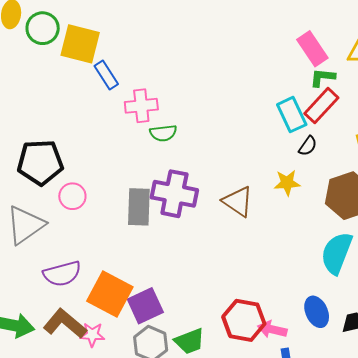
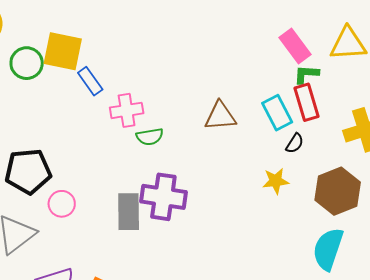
green circle: (43, 28) -> (27, 63), moved
red rectangle: (321, 106) -> (307, 102), turned -57
brown triangle: (238, 201) -> (220, 116), moved, turned -36

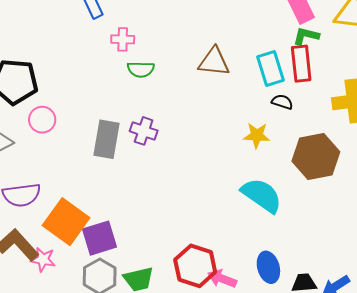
pink cross: (127, 110) -> (123, 39), size x0.7
black semicircle: (295, 143) -> (282, 102), turned -115
purple cross: (163, 197) -> (144, 131), size x0.6
cyan semicircle: (328, 249) -> (262, 195), moved, turned 96

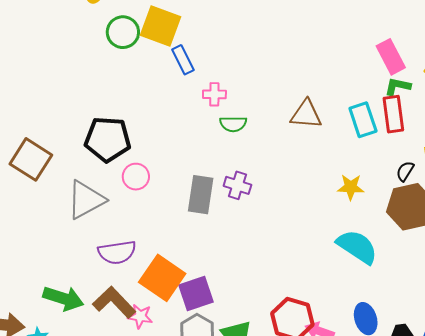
black semicircle: (282, 102) -> (405, 171), moved, turned -75

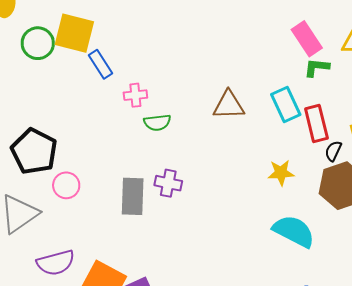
red rectangle: (393, 114) -> (316, 123), moved
black pentagon: (108, 139) -> (34, 151), turned 30

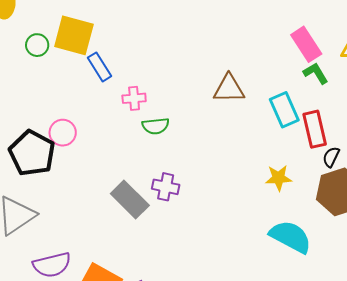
green circle: (38, 43) -> (37, 45), size x0.7
green L-shape: (317, 67) -> (316, 73), turned 52
brown triangle: (229, 105) -> (229, 89), moved
pink circle: (66, 185) -> (63, 133), moved
gray rectangle: (133, 196) -> (130, 199), turned -48

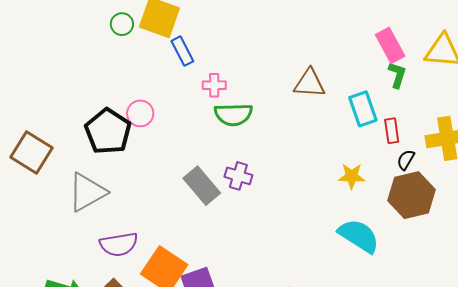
green L-shape: (316, 73) -> (397, 75), turned 44
green semicircle: (156, 126) -> (233, 114), size x1.4
red rectangle: (315, 129) -> (392, 131), size x0.7

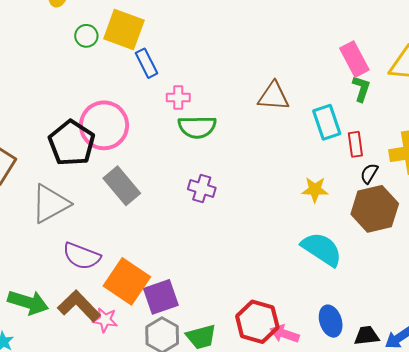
pink circle: (140, 113) -> (104, 125), size x1.8
gray rectangle: (202, 186) -> (122, 186), moved
purple semicircle: (119, 244) -> (82, 256), turned 30

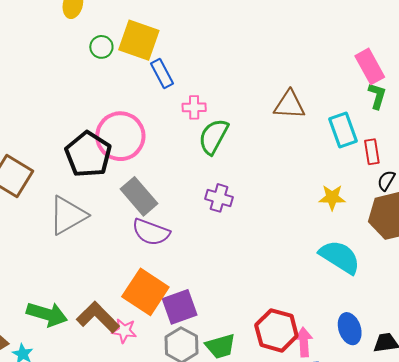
green semicircle: (197, 127) -> (213, 137), turned 120
purple semicircle: (82, 256) -> (151, 232), moved
pink arrow: (285, 334) -> (304, 342), turned 68

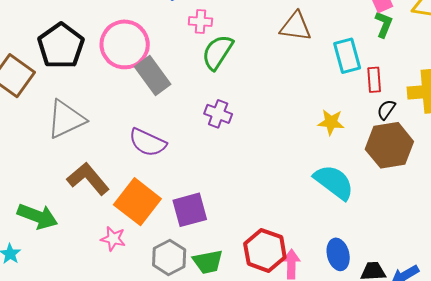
black pentagon: (88, 154) -> (61, 46), moved
gray rectangle: (139, 196) -> (153, 76), moved
purple square: (180, 307) -> (190, 210), moved
brown L-shape: (98, 317) -> (88, 179), moved

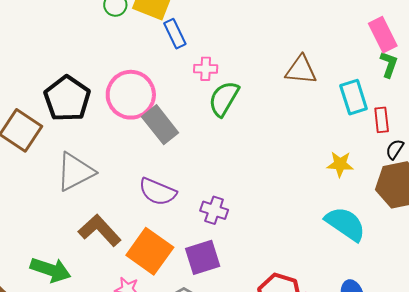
purple cross: (218, 114) -> (214, 210), moved

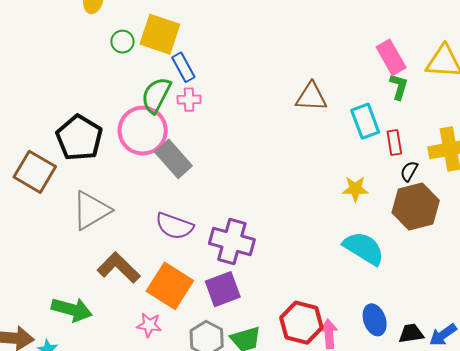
pink cross: (206, 69) -> (189, 100), moved
green semicircle: (224, 99) -> (156, 95), moved
purple cross: (214, 210) -> (232, 242), size x1.6

